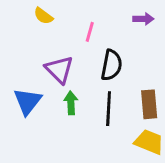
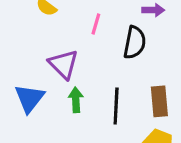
black semicircle: (111, 65) -> (135, 43), moved

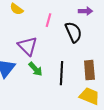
black semicircle: (135, 43) -> (73, 32), turned -35
green arrow: (76, 100) -> (35, 69), turned 140

